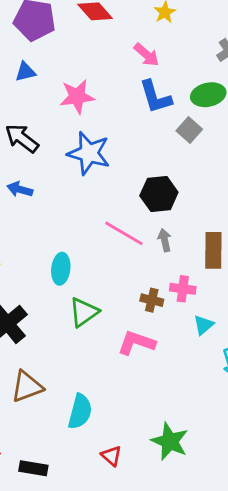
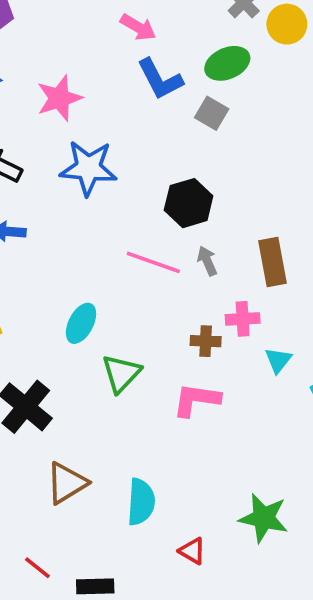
cyan ellipse: (61, 269) -> (81, 323), turned 32

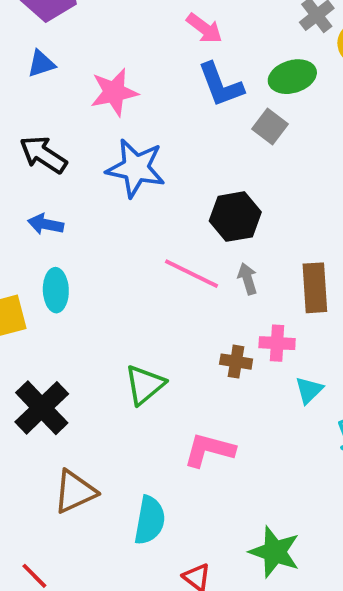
cyan ellipse: (81, 323) -> (56, 290), moved, turned -36
pink L-shape: (196, 400) -> (209, 450), moved

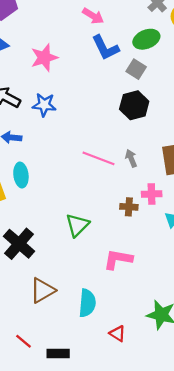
blue star: (136, 168) -> (44, 105), moved, size x0.7
black hexagon: (235, 217) -> (134, 105), moved

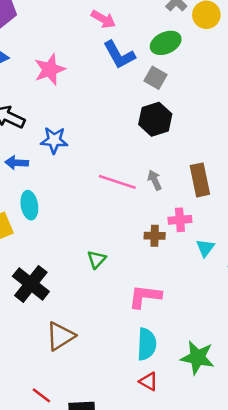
blue star: (44, 105) -> (54, 140), moved
green triangle: (77, 225) -> (97, 259), size x0.7
cyan semicircle: (87, 303) -> (147, 344), moved

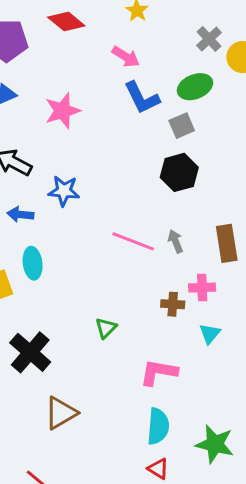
gray square: (156, 78) -> (182, 126), turned 35
cyan triangle: (205, 248) -> (210, 334), moved

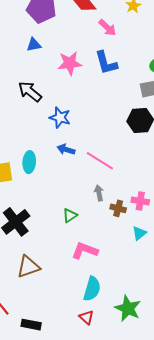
pink arrow: (126, 57) -> (107, 28), moved
blue L-shape: (142, 98) -> (106, 63), moved
blue arrow: (20, 214) -> (66, 150), moved
gray arrow: (175, 241) -> (99, 193), moved
pink L-shape: (159, 372) -> (85, 251), moved

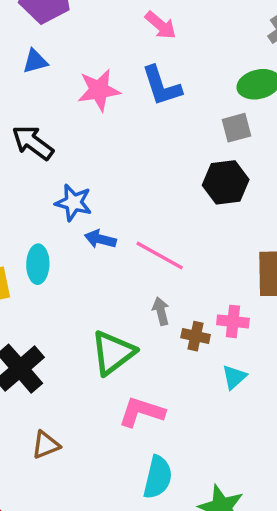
blue star: (60, 118) -> (73, 203), moved
green triangle: (70, 215) -> (113, 353), size x1.8
brown triangle: (28, 267) -> (46, 445), size x0.7

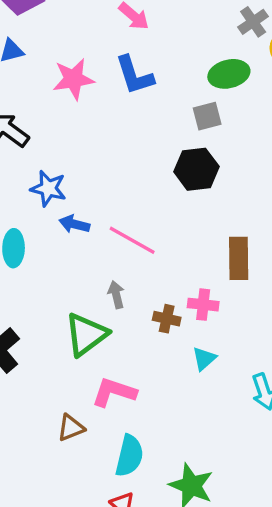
gray arrow: (161, 311) -> (116, 295), moved
brown triangle: (46, 445) -> (71, 428), moved

